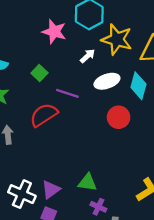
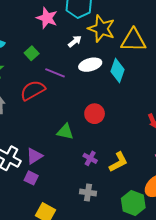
red circle: (119, 117) -> (95, 114), moved
green triangle: (87, 182) -> (65, 132), moved
purple cross: (98, 207) -> (90, 158), moved

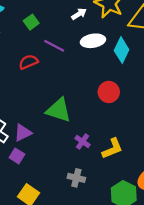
red semicircle: (33, 90) -> (28, 62), size x0.7
red circle: (95, 114) -> (109, 92), moved
green triangle: (65, 132) -> (59, 110), size x1.4

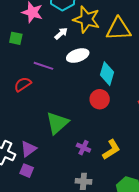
green square: (31, 22) -> (16, 38), moved, turned -32
cyan diamond: (122, 50) -> (107, 74), moved
green triangle: (59, 110) -> (57, 123), turned -50

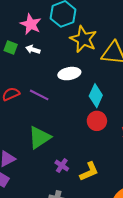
white arrow: (61, 34) -> (33, 49), moved, turned -128
purple line: (43, 66) -> (39, 95), moved
red circle: (100, 99) -> (97, 121), moved

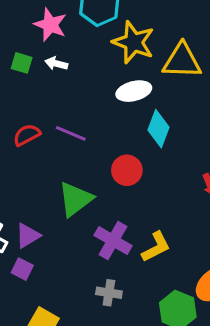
white ellipse: (69, 74) -> (134, 91), moved
red circle: (97, 121) -> (127, 170), moved
purple cross: (62, 166) -> (113, 241), size x1.6

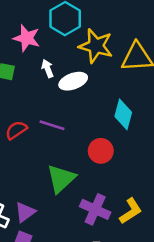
white arrow: (56, 64) -> (47, 69), moved, turned 60
white ellipse: (134, 91) -> (73, 81), moved

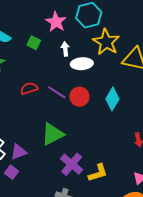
red circle: (101, 151) -> (79, 97), moved

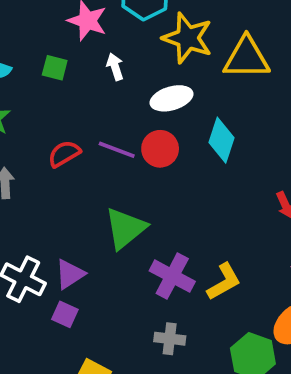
white ellipse: (82, 64) -> (172, 98), moved

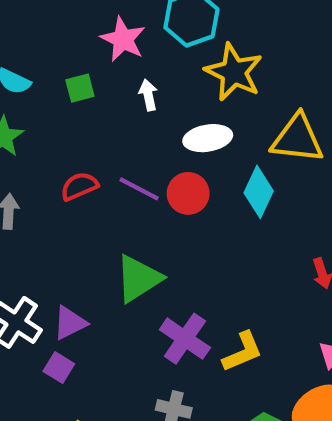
yellow triangle: (246, 58) -> (297, 139), moved
green square: (55, 68) -> (80, 88), turned -36

